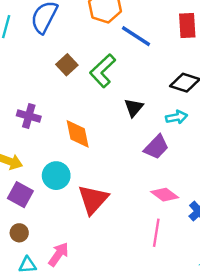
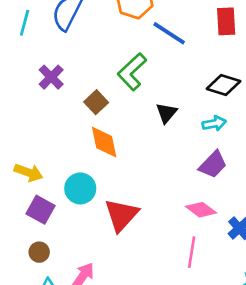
brown square: (67, 65) -> (96, 102), moved
purple cross: (29, 116) -> (51, 77), moved, turned 30
purple trapezoid: (156, 147) -> (213, 165), moved

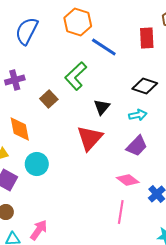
purple cross: (51, 77) -> (15, 80), turned 30
orange diamond: (104, 142) -> (20, 129), moved
red triangle: (121, 215) -> (90, 138), moved

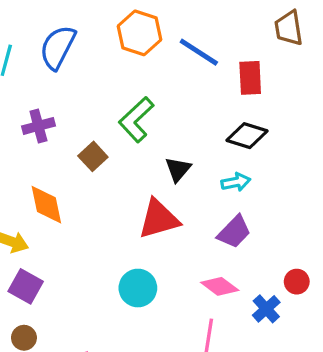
red rectangle: (147, 38) -> (250, 78), moved
blue line: (104, 47) -> (199, 52), moved
red triangle: (90, 138) -> (159, 219), turned 32
cyan circle: (37, 164) -> (138, 288), moved

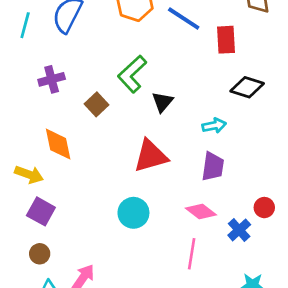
black diamond: (247, 136) -> (247, 87), moved
black triangle: (178, 169) -> (163, 102), moved
purple trapezoid: (234, 232) -> (213, 167), turned -36

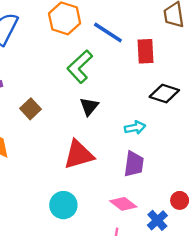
green L-shape: (132, 74) -> (80, 67), moved

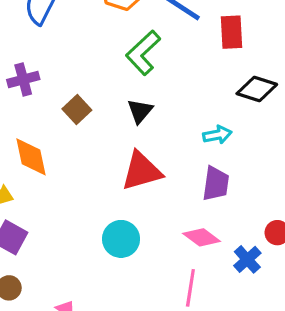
black triangle: (89, 106) -> (140, 111), moved

